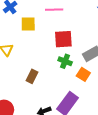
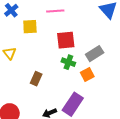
orange square: (83, 74) -> (87, 74), turned 32

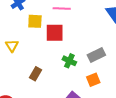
red square: (66, 40) -> (55, 33), moved
orange square: (87, 74) -> (93, 80), moved

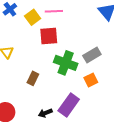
yellow square: (35, 21) -> (33, 17), moved, turned -35
green cross: (69, 61) -> (66, 63), size x1.6

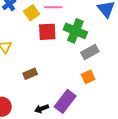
green cross: (66, 63) -> (75, 31), moved
brown rectangle: (33, 78) -> (30, 74), turned 40

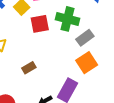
orange square: (88, 77) -> (87, 63), size x1.5

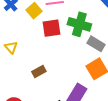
gray rectangle: (85, 38) -> (96, 44), turned 66

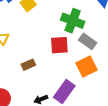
red square: (52, 28) -> (59, 45), moved

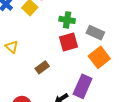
green cross: (73, 21) -> (67, 20), moved, size x0.7

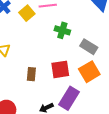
red square: (69, 42) -> (60, 69), moved
brown rectangle: (42, 67) -> (31, 74), turned -56

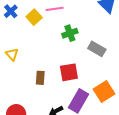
green cross: (62, 30) -> (70, 33), turned -35
orange square: (89, 72) -> (104, 91), moved

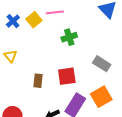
blue cross: (11, 11) -> (13, 21), moved
gray rectangle: (97, 49) -> (102, 64), moved

